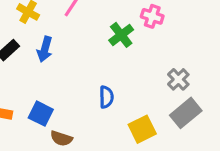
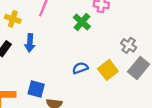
blue semicircle: (106, 97) -> (80, 68), turned -98
yellow square: (142, 129) -> (108, 70), moved

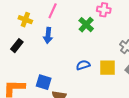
blue arrow: (30, 43) -> (48, 35), moved
yellow square: (108, 70) -> (108, 68), turned 36

